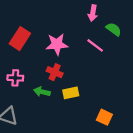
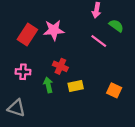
pink star: (57, 44) -> (54, 30), moved
green arrow: (42, 92) -> (48, 85), turned 64
orange square: (104, 117) -> (114, 90), moved

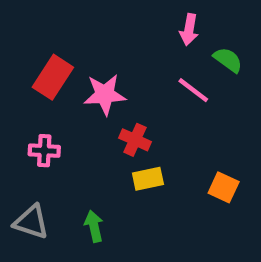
pink star: (54, 30) -> (105, 94), moved
red cross: (60, 66) -> (135, 140), moved
green arrow: (48, 85) -> (94, 226), moved

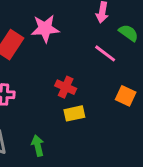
pink star: (105, 94) -> (45, 29), moved
orange square: (224, 187) -> (126, 96), moved

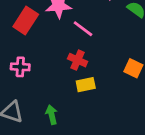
pink line: (105, 53) -> (83, 29), moved

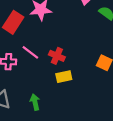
pink line: (83, 29) -> (30, 52), moved

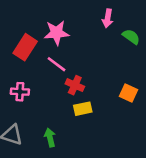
pink line: (30, 52) -> (57, 64), moved

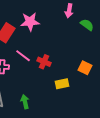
pink line: (57, 64) -> (23, 56), moved
yellow rectangle: (83, 109) -> (62, 84), moved

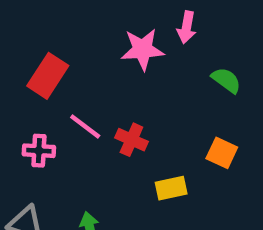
pink star: (30, 22) -> (142, 49), moved
green semicircle: (87, 25) -> (226, 80), moved

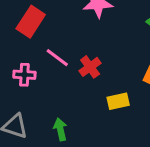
red cross: (131, 140) -> (90, 67), turned 30

